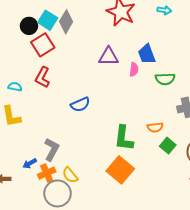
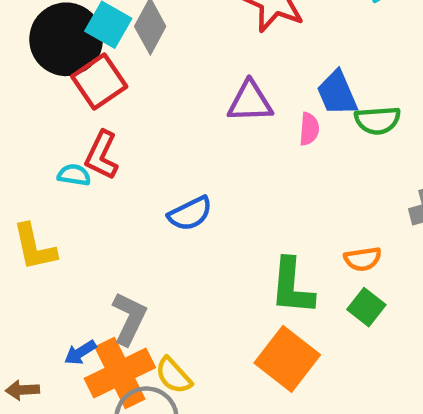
black circle: (29, 26) -> (66, 39), size x1.8
green semicircle: (165, 79) -> (378, 120), moved
cyan semicircle: (15, 87) -> (74, 175), moved
green square: (168, 146) -> (366, 307), moved
orange cross: (47, 173) -> (120, 373), size x1.6

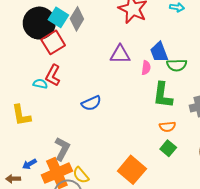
green L-shape: (292, 286) -> (163, 95), moved
blue arrow: (80, 353) -> (29, 164), moved

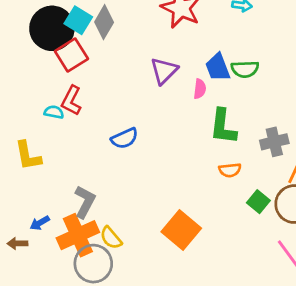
purple triangle: (120, 54) -> (164, 71), turned -45
green semicircle: (177, 65) -> (245, 69), moved
green square: (168, 148) -> (258, 202), moved

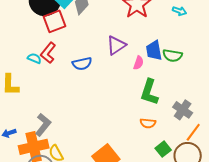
blue semicircle: (125, 138) -> (82, 64), moved
gray cross: (274, 142) -> (183, 110), turned 36

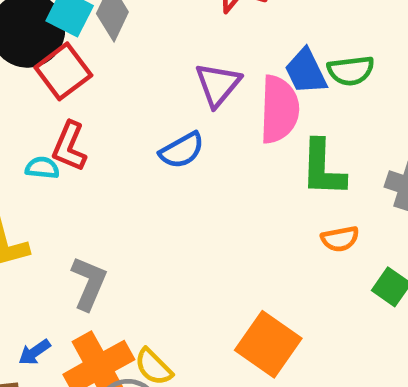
pink semicircle: (138, 63) -> (279, 109), size x2.0
blue semicircle: (82, 64) -> (182, 150), moved
gray L-shape: (43, 125) -> (89, 283), moved

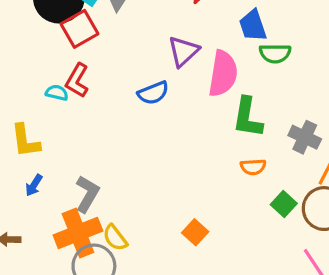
blue trapezoid: (306, 71) -> (253, 26), moved
gray L-shape: (89, 283) -> (87, 194), moved
orange square: (268, 344) -> (195, 232), size x0.6
blue arrow: (34, 352) -> (34, 185), moved, turned -30

